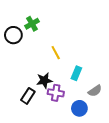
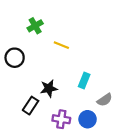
black circle: (13, 35) -> (15, 58), moved
yellow line: (56, 53) -> (61, 45), moved, turned -40
purple cross: (56, 93) -> (61, 119), moved

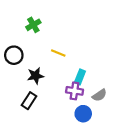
yellow line: (61, 45) -> (58, 53), moved
black star: (49, 88) -> (36, 76), moved
purple cross: (61, 119) -> (75, 91), moved

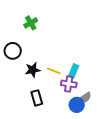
yellow line: (58, 53) -> (54, 71), moved
gray semicircle: (99, 95) -> (85, 98), moved
black rectangle: (29, 101) -> (37, 98), moved, turned -49

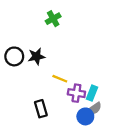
green cross: (31, 23) -> (53, 19), moved
black star: (33, 70) -> (36, 56), moved
cyan rectangle: (74, 71) -> (92, 93), moved

